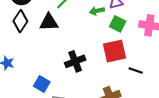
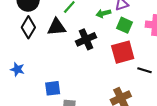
black cross: (75, 61) -> (86, 39), moved
blue square: (42, 84) -> (53, 88), turned -35

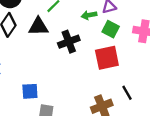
black line: (145, 70) -> (127, 93), moved, turned 40

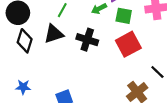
black cross: (69, 42) -> (87, 40), turned -35

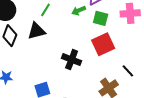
black cross: (87, 40) -> (72, 60), moved

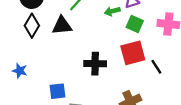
black cross: (72, 60) -> (95, 64), turned -30
black line: (128, 71) -> (156, 67), moved

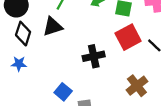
blue star: (20, 71) -> (19, 64), moved
blue square: (57, 91) -> (63, 92), turned -30

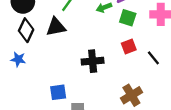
red square: (128, 37) -> (129, 47), size x0.6
blue square: (63, 92) -> (58, 92), turned 35

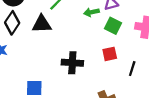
black line: (153, 58) -> (132, 69), turned 48

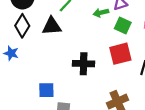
red square: (110, 54) -> (120, 54), size x1.5

